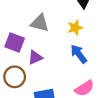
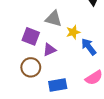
yellow star: (75, 28) -> (73, 32), moved

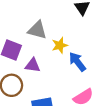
purple triangle: (49, 50) -> (33, 65), turned 32

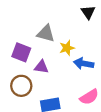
blue arrow: (77, 62) -> (84, 64), turned -42

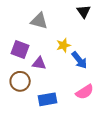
gray triangle: (46, 33) -> (39, 21), moved
blue arrow: (84, 64) -> (79, 60), turned -138

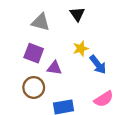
black triangle: (84, 11) -> (77, 14), moved
gray triangle: (39, 21) -> (41, 22), moved

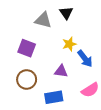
gray triangle: (41, 22) -> (43, 20), moved
purple triangle: (54, 68) -> (61, 71), moved

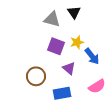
purple square: (27, 48) -> (56, 46), moved
purple triangle: (61, 71) -> (69, 68), turned 32

